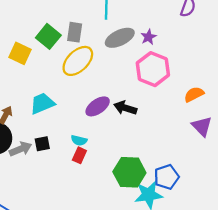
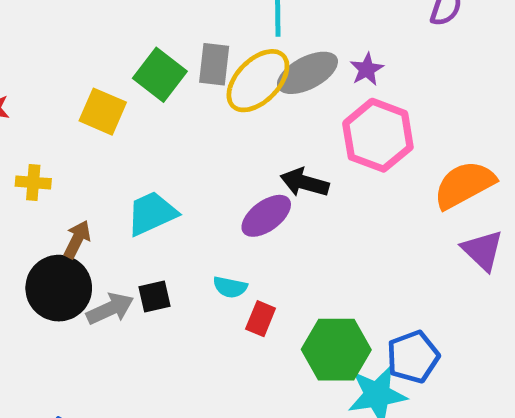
yellow ellipse: (78, 61) -> (258, 81), moved
orange semicircle: (194, 94) -> (464, 185), size x1.5
black arrow: (125, 108) -> (305, 183), moved
red rectangle: (79, 155) -> (261, 319), moved

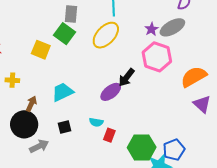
gray rectangle: (214, 64) -> (71, 14), moved
gray ellipse: (307, 73) -> (172, 27), moved
black arrow: (305, 183) -> (127, 77), turned -66
gray arrow: (110, 309) -> (39, 146), moved

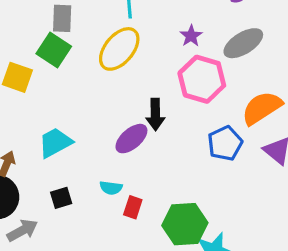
gray ellipse: (172, 27) -> (243, 43), moved
black arrow: (127, 77) -> (155, 114), turned -36
blue pentagon: (174, 150) -> (225, 143), moved

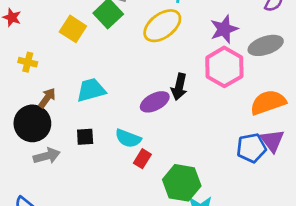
purple star: (191, 36) -> (224, 29), size x1.5
blue pentagon: (225, 143) -> (251, 148), moved
cyan semicircle: (111, 188) -> (128, 138), size x1.4

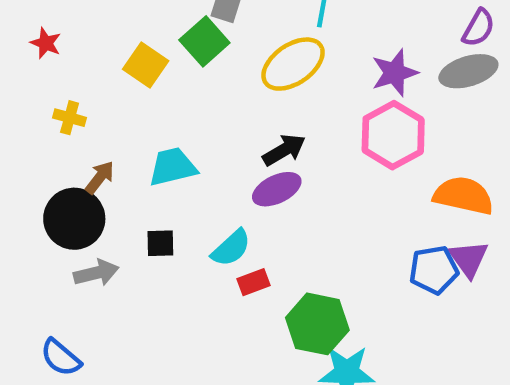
gray ellipse: (266, 45) -> (468, 71), moved
black arrow: (179, 87) -> (284, 150), moved, turned -135
orange semicircle: (268, 102) -> (463, 196), turned 30
cyan semicircle: (128, 138) -> (231, 248), turned -65
red rectangle: (142, 159) -> (254, 282), turned 36

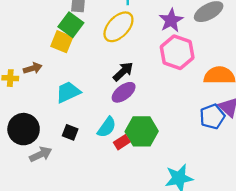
yellow square: (146, 65) -> (62, 42), moved
brown arrow: (100, 177) -> (33, 68), moved, turned 48
black square: (160, 243) -> (70, 132), turned 35
green hexagon: (317, 324) -> (142, 131), moved

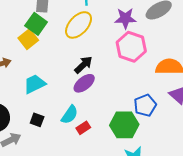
purple star: (171, 20) -> (125, 18), turned 30
yellow square: (62, 42) -> (28, 39), turned 30
blue pentagon: (212, 117) -> (145, 105), moved
green hexagon: (142, 131) -> (124, 125), moved

